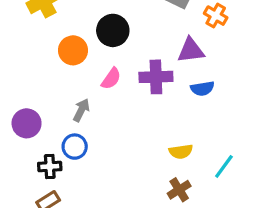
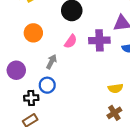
orange circle: (73, 50) -> (33, 33), moved

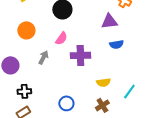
purple cross: (99, 40) -> (80, 55), moved
blue circle: (47, 85) -> (66, 103), moved

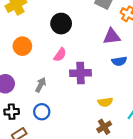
gray arrow: (43, 57) -> (41, 85), moved
black cross: (24, 91) -> (12, 112), moved
blue circle: (66, 103) -> (42, 112), moved

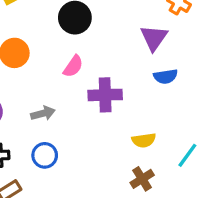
purple triangle: (112, 36) -> (154, 38), turned -48
gray arrow: (41, 85) -> (43, 113), turned 48

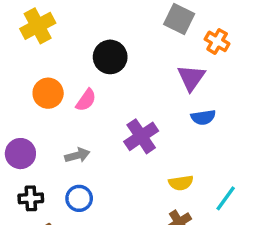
pink semicircle: (73, 66) -> (86, 100), moved
purple cross: (105, 95) -> (141, 136), turned -32

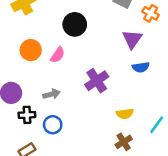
black cross: (31, 198) -> (27, 115), moved

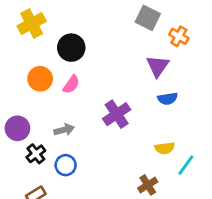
black circle: (75, 24) -> (71, 48), moved
yellow semicircle: (125, 114) -> (165, 148), moved
black cross: (27, 115) -> (36, 154), turned -35

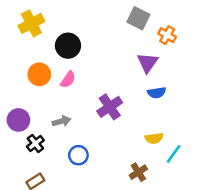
blue circle: (66, 165) -> (78, 155), moved

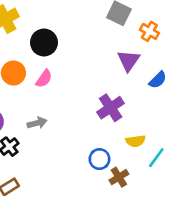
blue semicircle: (157, 93) -> (158, 80), moved, turned -36
purple cross: (110, 107) -> (111, 108), moved
blue circle: (78, 155) -> (99, 159), moved

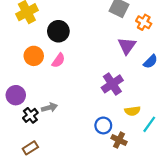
gray arrow: (37, 123) -> (49, 108), moved
brown cross: (119, 177) -> (119, 140), turned -32

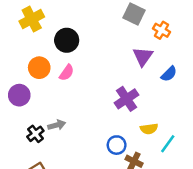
purple circle: (16, 95) -> (19, 95), moved

